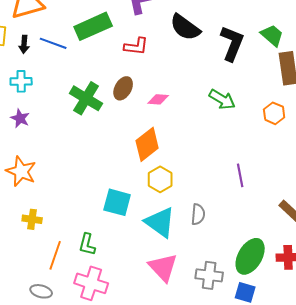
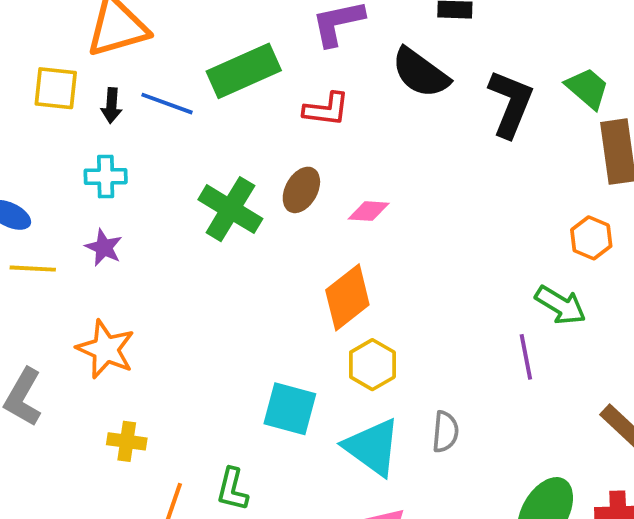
green arrow: (222, 99) -> (560, 305), moved

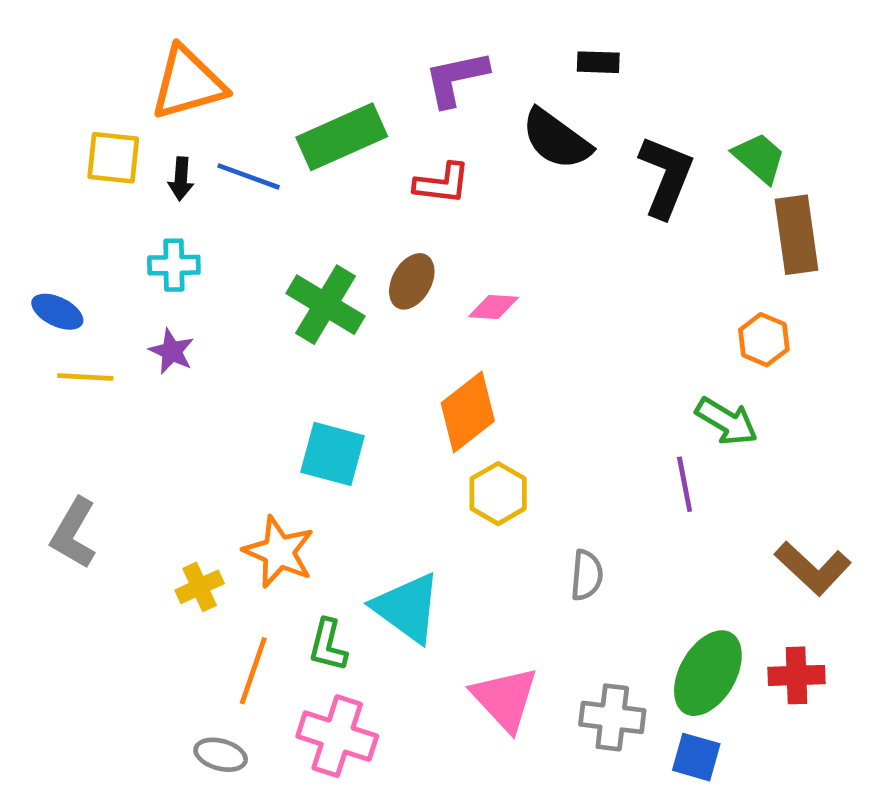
orange star: (106, 349) -> (279, 552), moved
cyan square: (290, 409) -> (332, 454), moved
yellow cross: (127, 441) -> (200, 587), turned -33
cyan triangle: (372, 447) -> (407, 608), moved

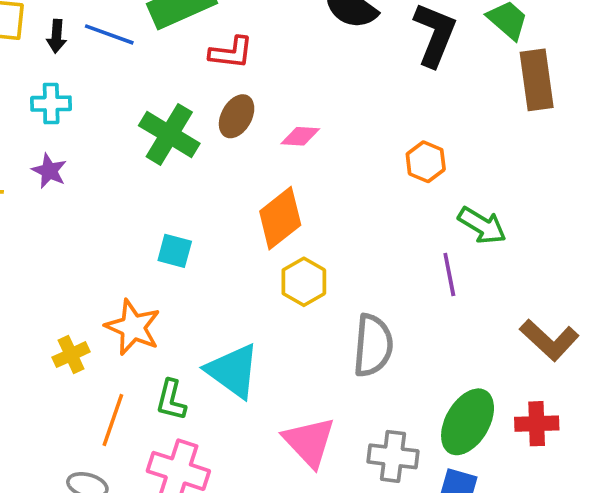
red L-shape: (442, 183) -> (231, 53), moved
orange hexagon: (764, 340) -> (426, 162), moved
cyan square: (332, 454) -> (175, 251), size x0.7
gray semicircle: (587, 575) -> (373, 345), size x1.6

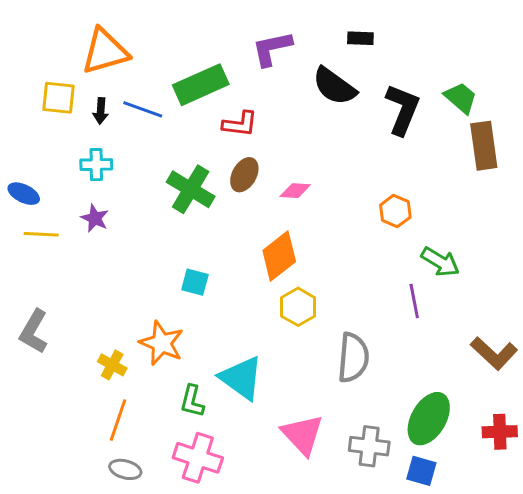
yellow cross: (71, 355) -> (112, 365), turned -36
orange line: (113, 420) -> (118, 420), moved
red cross: (537, 424) -> (500, 432), moved

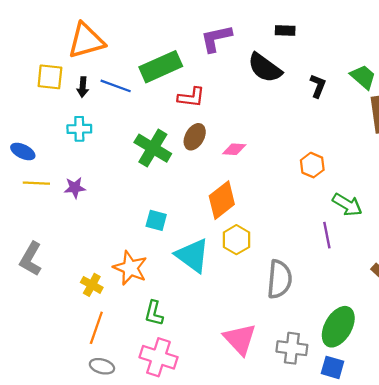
black L-shape: (403, 109) -> (318, 86), size x0.6
purple star: (95, 218) -> (75, 188), moved, turned -30
cyan triangle: (241, 378) -> (192, 255), moved

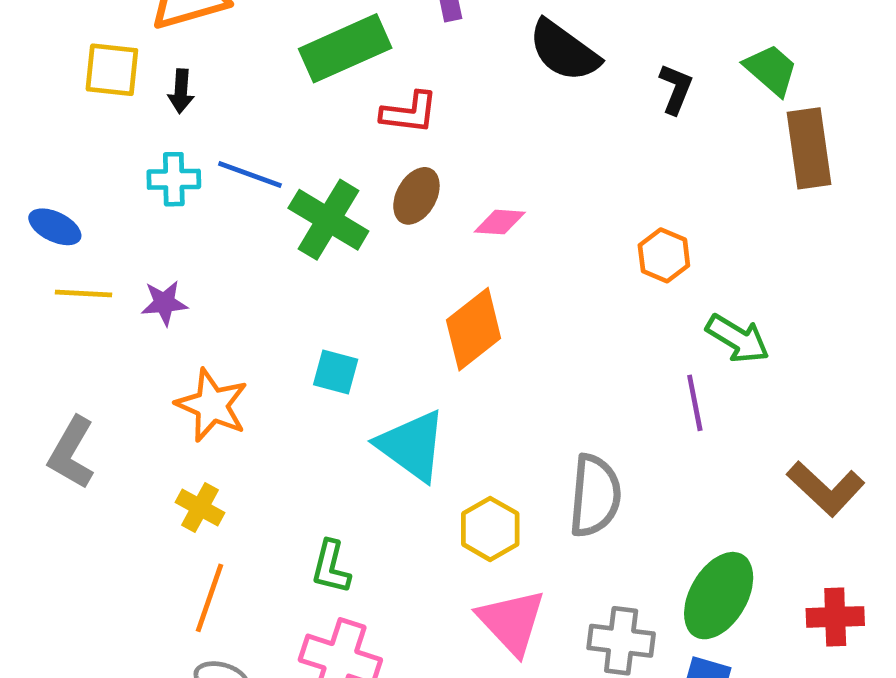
blue line: (116, 86) -> (250, 174), moved
yellow hexagon: (236, 240) -> (490, 529), moved
orange star: (130, 268) -> (212, 405), moved

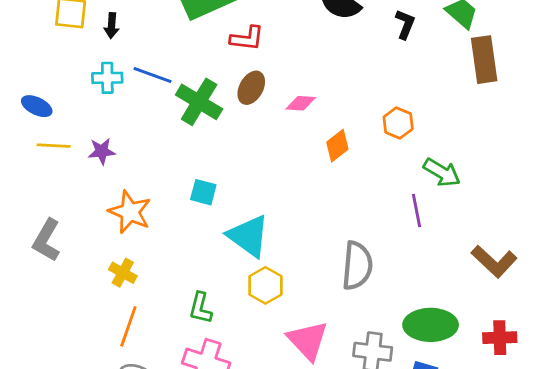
orange diamond: (474, 329) -> (337, 146), moved, size x0.7
yellow hexagon: (490, 529) -> (265, 285), moved
green ellipse: (719, 596) -> (431, 325), turned 60

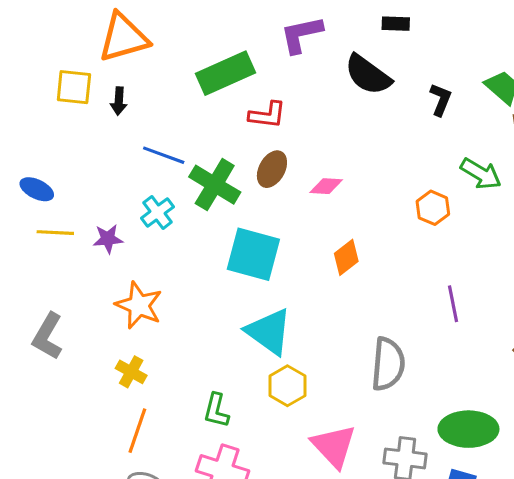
cyan cross: (107, 78) -> (157, 212), moved, turned -36
orange diamond: (337, 146) -> (346, 257), moved
green arrow: (442, 172) -> (481, 174), moved
cyan square: (203, 192) -> (253, 254), moved, size x1.8

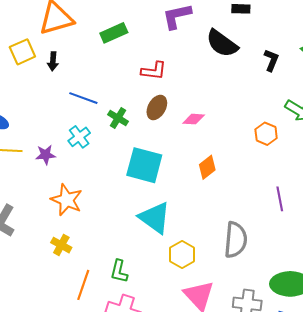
green rectangle: (226, 73) -> (114, 33), moved, size x0.7
yellow square: (74, 87) -> (22, 52), turned -30
green cross: (215, 185) -> (118, 118), size x0.6
yellow hexagon: (287, 386) -> (182, 254), moved
orange line: (137, 431) -> (83, 285), moved

